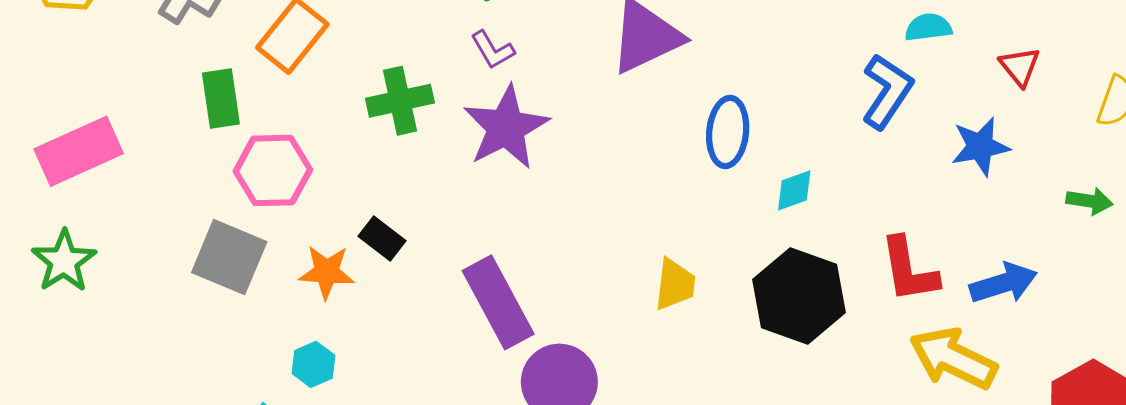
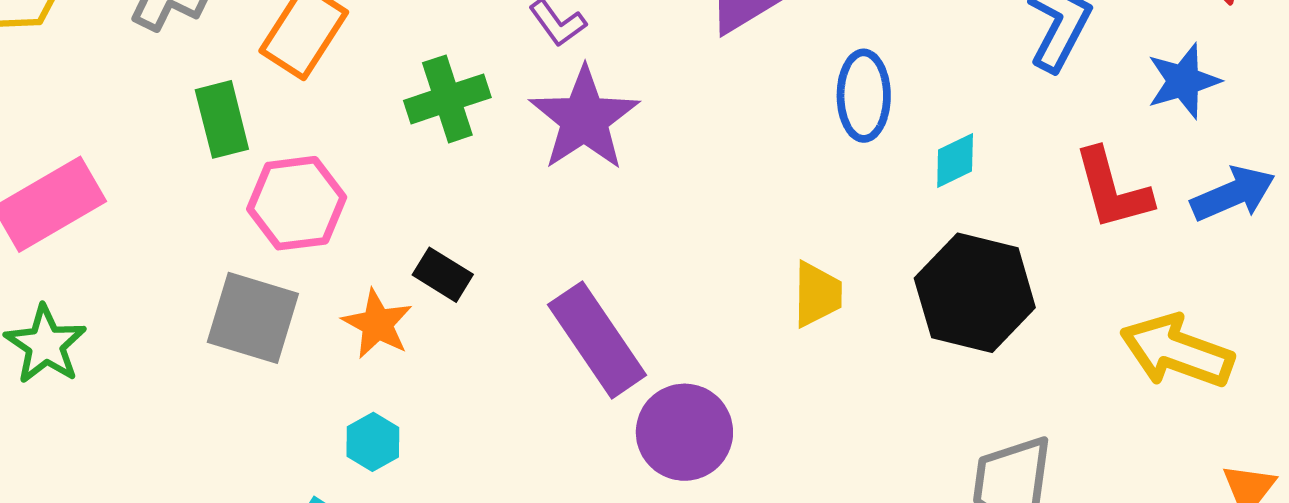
red L-shape: (909, 270) -> (1113, 189), moved
orange star: (327, 272) -> (377, 324), turned 30
blue arrow: (1003, 283) -> (1233, 194), moved

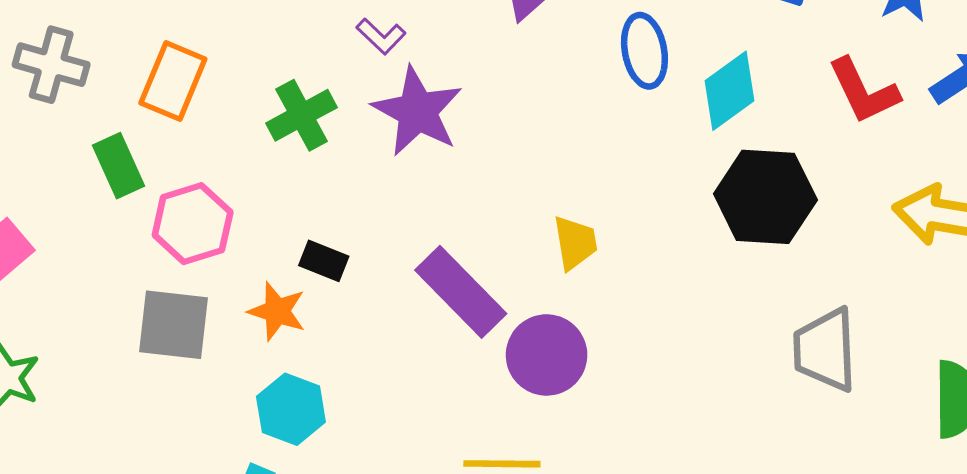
cyan diamond: (955, 161) -> (729, 91), size x1.6
yellow trapezoid: (817, 294) -> (575, 243), moved
cyan hexagon: (373, 442) -> (291, 409), size x1.5

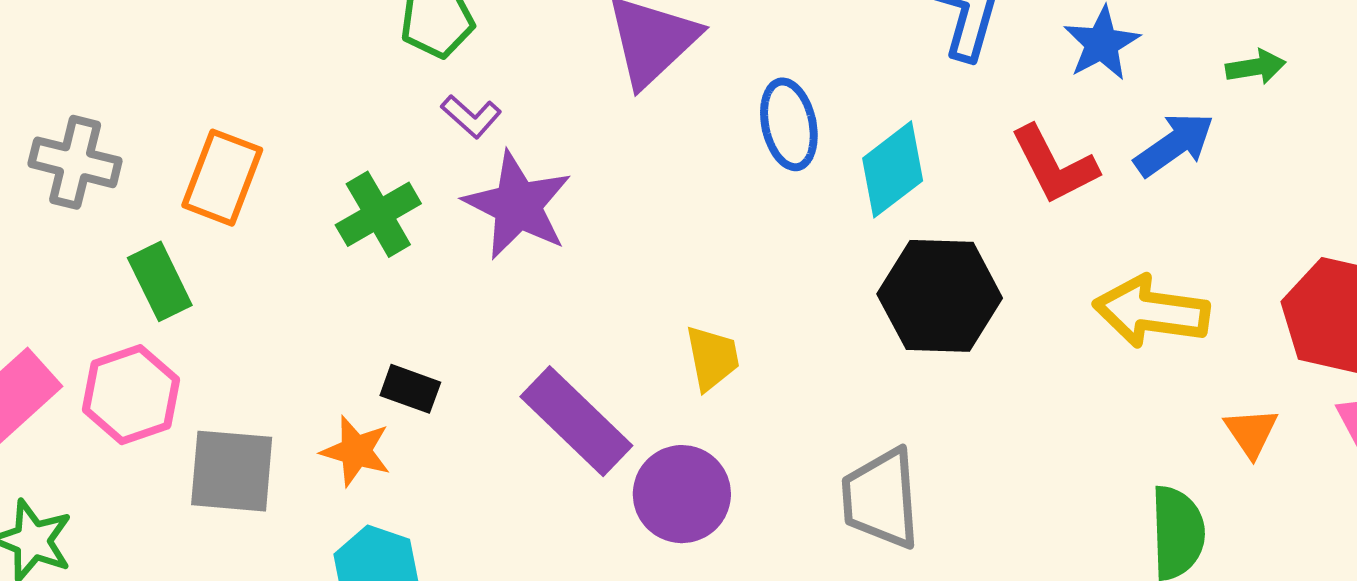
pink hexagon: (193, 224) -> (131, 395), moved
gray trapezoid: (825, 350) -> (881, 498), moved

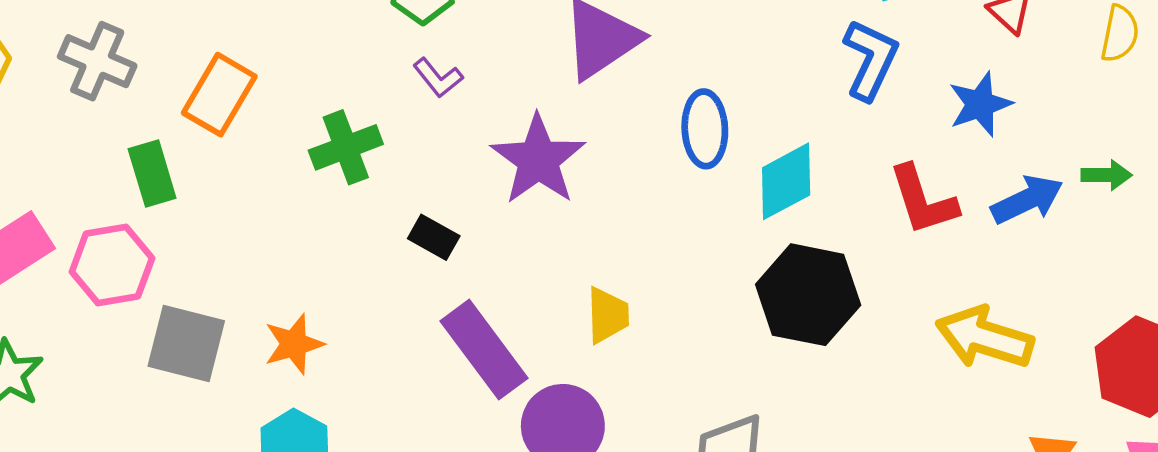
green arrow: (1256, 67) -> (1107, 175), moved
purple star: (518, 205) -> (538, 160), moved
black rectangle: (410, 389) -> (434, 237), moved
orange star: (356, 451) -> (294, 344), turned 30

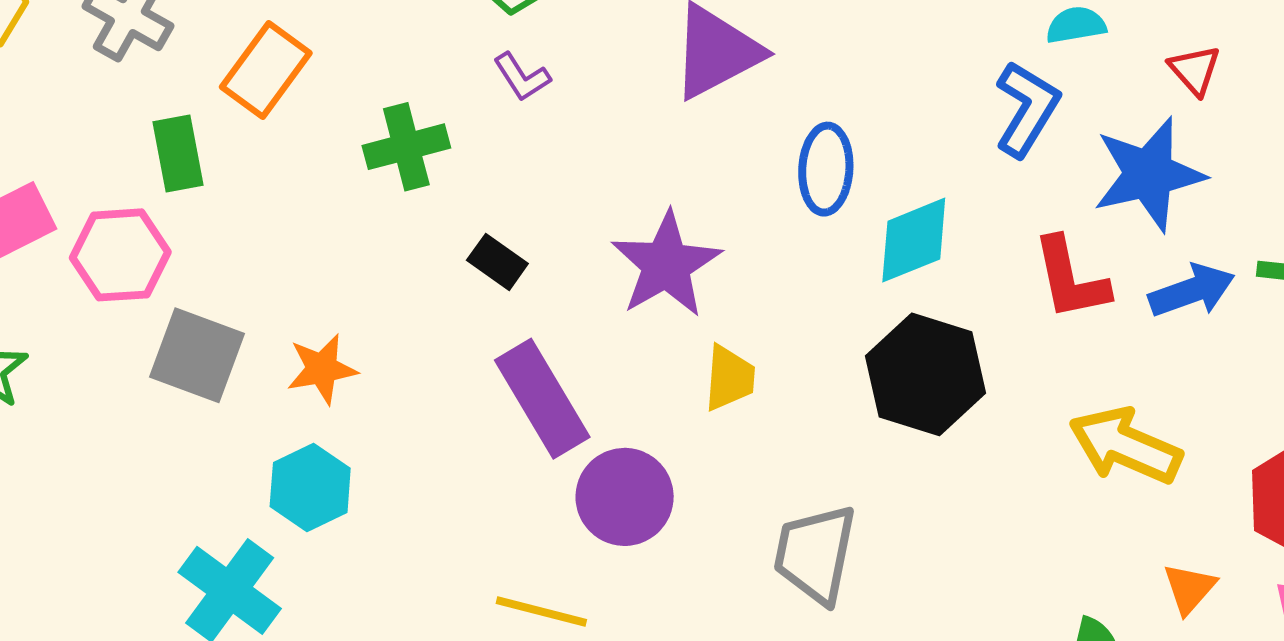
blue star: (980, 104) -> (1149, 174), size x1.5
purple star: (538, 160) -> (666, 265), moved
yellow trapezoid: (608, 315) -> (730, 378), moved

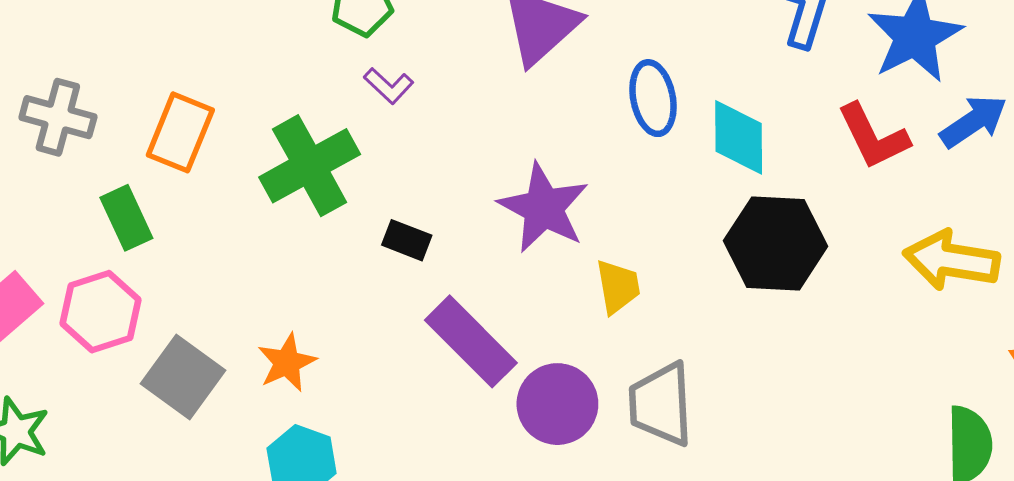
green cross: (406, 147) -> (310, 166), size x1.4
cyan diamond: (914, 240) -> (739, 137), turned -54
gray square: (197, 355) -> (183, 377), turned 30
gray trapezoid: (815, 554) -> (661, 404), moved

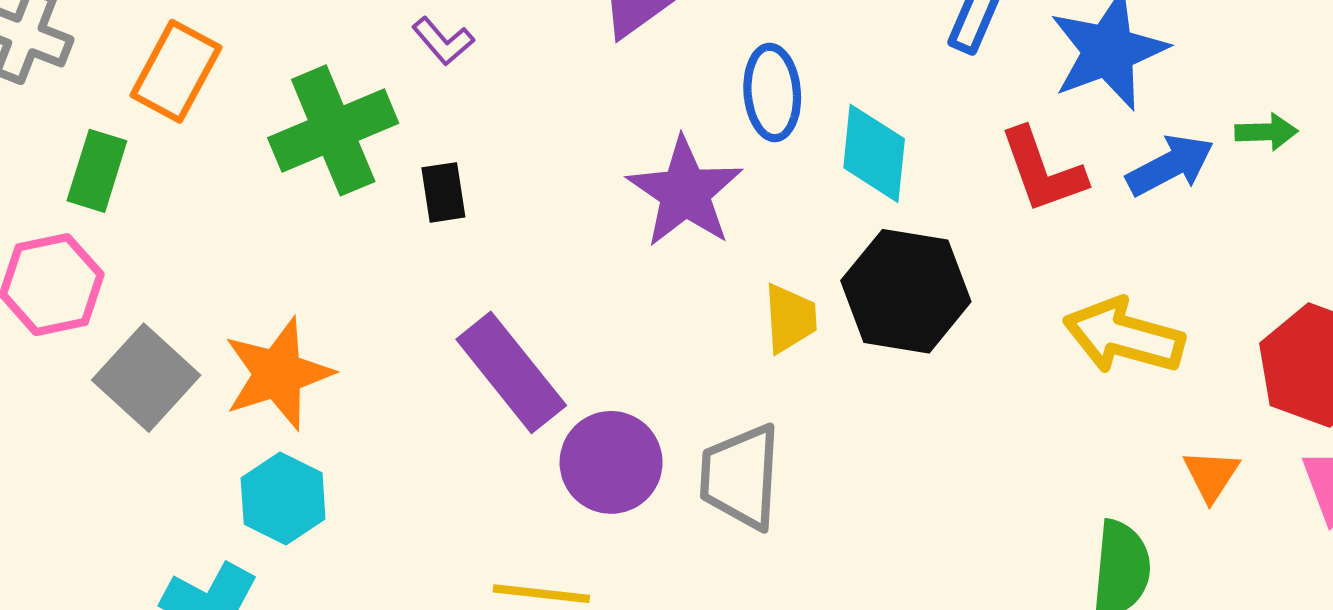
purple star: (544, 208) -> (685, 192), moved
green rectangle: (126, 218) -> (97, 171), turned 36
black rectangle: (407, 240) -> (443, 192), moved, turned 54
yellow trapezoid: (618, 287) -> (790, 318), moved
orange star: (287, 363) -> (278, 374), size x1.5

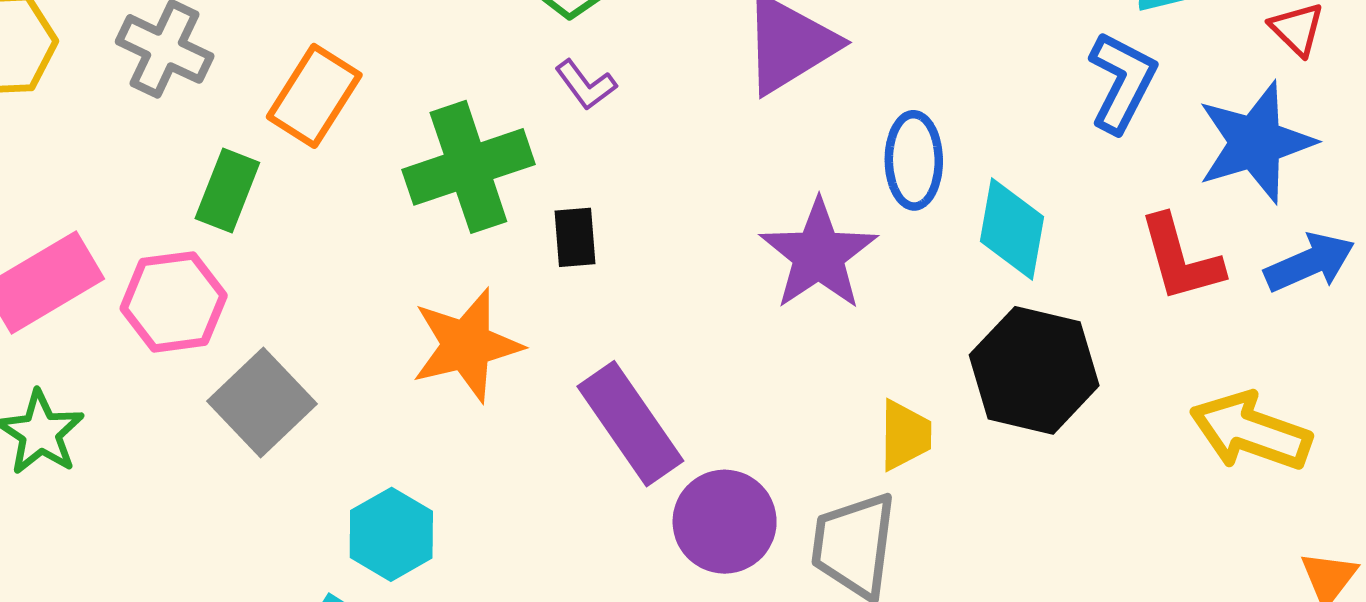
yellow trapezoid: (790, 318) -> (905, 435), moved
orange star: (278, 374) -> (467, 345), moved

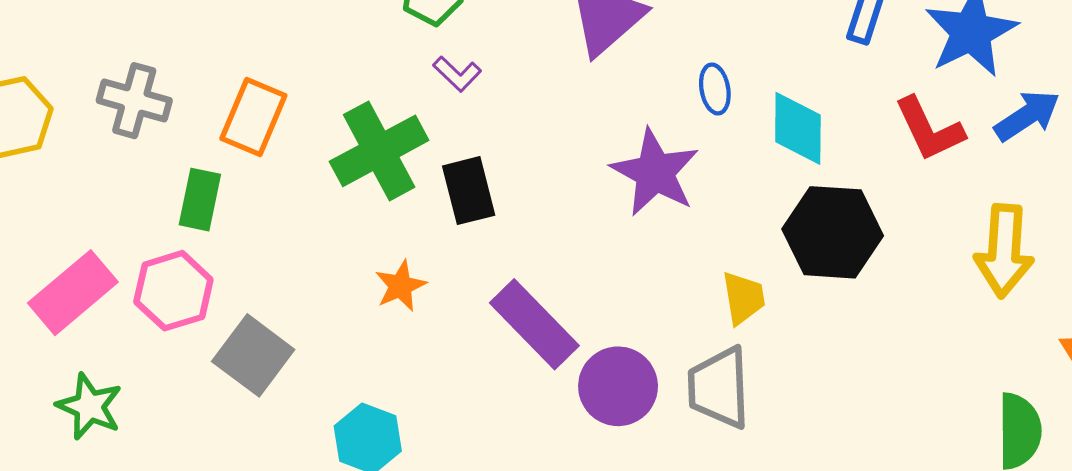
blue ellipse: (914, 160) -> (715, 89), size x0.7
black rectangle: (575, 237) -> (469, 191), size x1.4
orange star: (467, 345) -> (400, 286), size x0.6
yellow arrow: (1251, 431) -> (1004, 251), turned -96

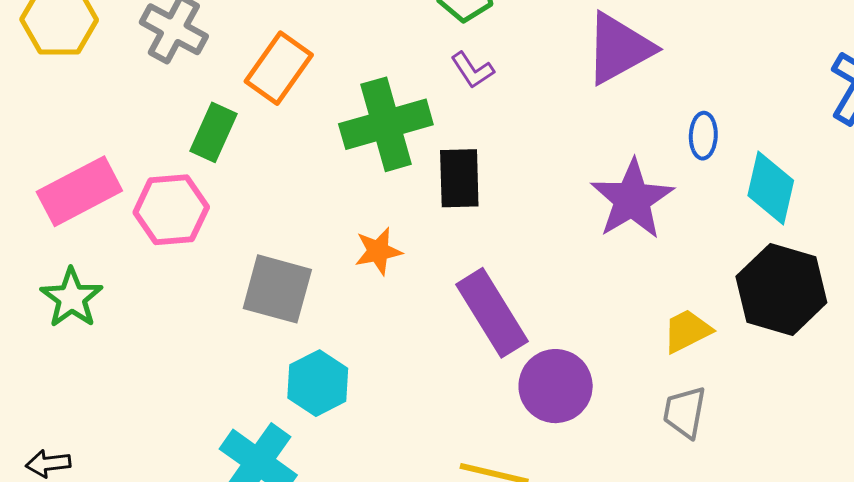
yellow trapezoid: (743, 298) -> (687, 331), turned -120
gray square: (253, 355) -> (277, 289), moved, turned -34
gray trapezoid: (719, 388) -> (685, 412), moved, size x0.7

